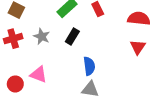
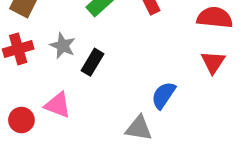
black rectangle: (72, 36) -> (92, 62), moved
blue semicircle: (89, 66) -> (163, 95), moved, turned -138

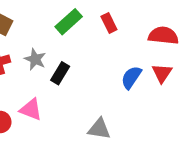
blue semicircle: (163, 95) -> (131, 77), moved

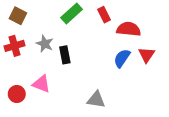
red semicircle: (163, 36) -> (129, 29), moved
black rectangle: (60, 73) -> (65, 55), turned -42

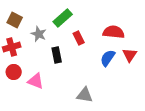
red rectangle: (104, 15) -> (79, 38), moved
gray star: (45, 44) -> (39, 34), moved
red circle: (17, 94) -> (14, 72), moved

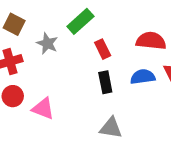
black rectangle: (57, 55) -> (105, 82), moved
blue semicircle: (108, 58) -> (143, 77), turned 48

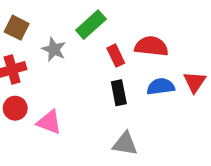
red semicircle: (151, 41) -> (151, 46), moved

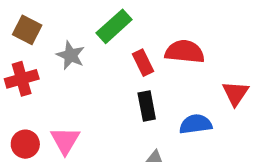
blue semicircle: (161, 87) -> (196, 124), moved
red circle: (15, 108) -> (25, 144), moved
pink triangle: (49, 122) -> (65, 140), turned 40

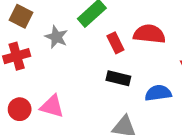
black rectangle: (147, 106) -> (118, 78), turned -65
pink triangle: (65, 140) -> (52, 106), turned -45

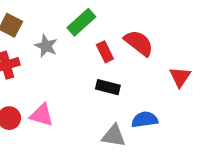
red semicircle: (149, 34) -> (139, 43), turned 32
blue semicircle: (158, 93) -> (145, 120), moved

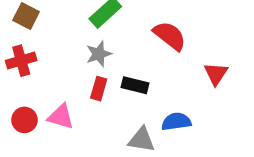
gray star: (46, 46) -> (99, 54), moved, turned 30
red rectangle: (105, 52) -> (99, 89), moved, turned 42

